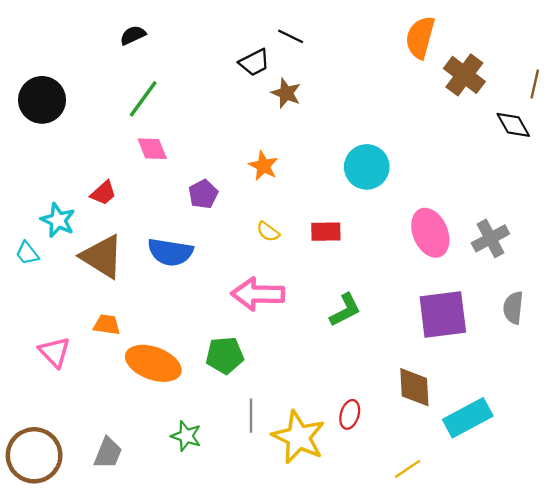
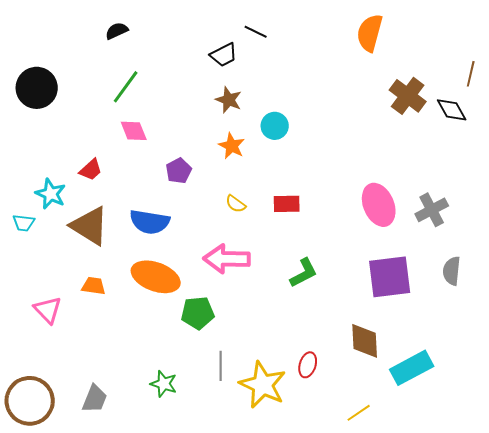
brown cross: (464, 75) -> (408, 96), moved
brown star: (286, 93) -> (229, 100), moved
cyan circle: (367, 167) -> (275, 126), moved, size x0.7
cyan trapezoid: (27, 253) -> (24, 223), turned -45
orange ellipse: (153, 363) -> (156, 277), moved

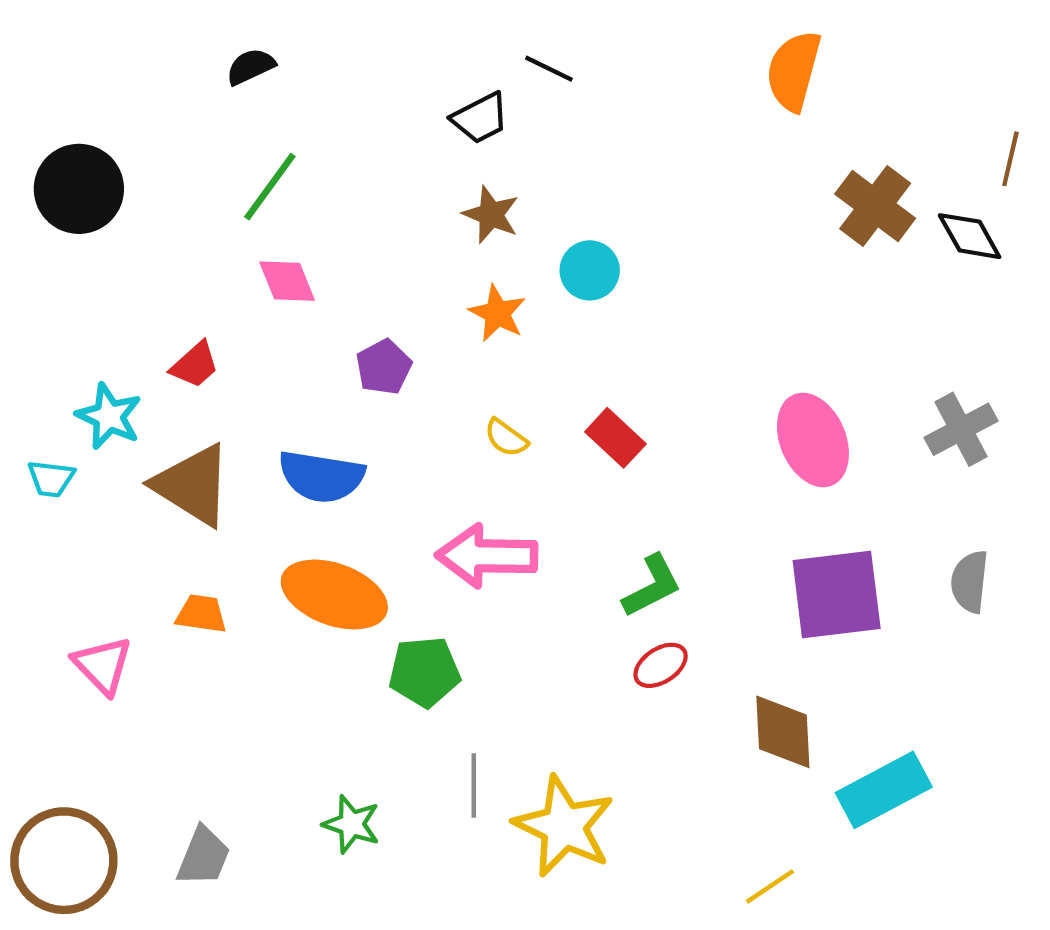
red rectangle: (287, 204) -> (615, 438), turned 44
gray cross: (432, 210) -> (961, 429), moved
red ellipse: (308, 365) -> (661, 665), moved, turned 40

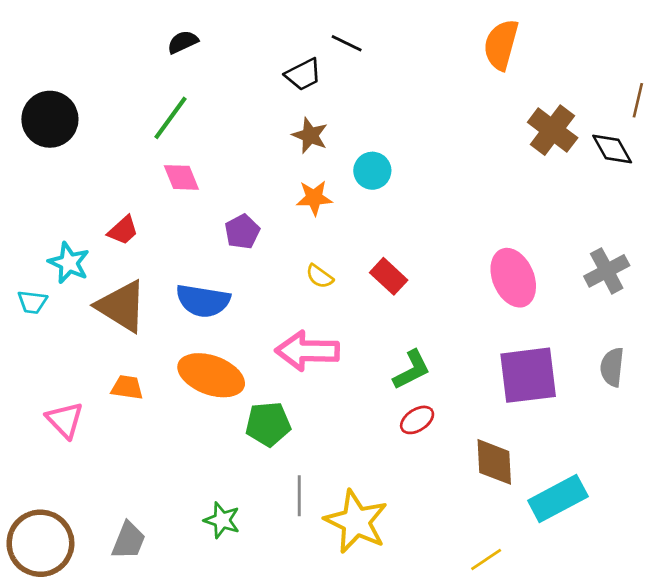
black semicircle: (251, 67) -> (183, 42), moved
orange star: (497, 313) -> (314, 198), turned -30

